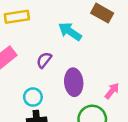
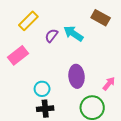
yellow rectangle: (17, 17) -> (28, 21), turned -36
purple semicircle: (44, 60) -> (51, 36), moved

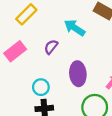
purple semicircle: (51, 36) -> (51, 47), moved

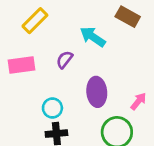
pink rectangle: (15, 51) -> (21, 65), turned 30

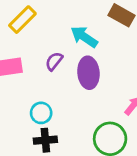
purple ellipse: (97, 92) -> (88, 73), moved

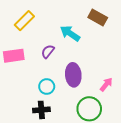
purple ellipse: (88, 73) -> (73, 75), moved
cyan circle: (41, 113) -> (47, 87), moved

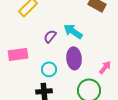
cyan arrow: (70, 33) -> (73, 31), moved
pink rectangle: (14, 56) -> (18, 54), moved

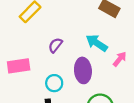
cyan arrow: (73, 31) -> (97, 43), moved
pink arrow: (105, 67) -> (120, 59), moved

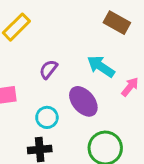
purple ellipse: (83, 70) -> (83, 101), turned -35

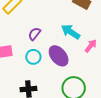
cyan circle: (47, 117) -> (33, 57), moved

